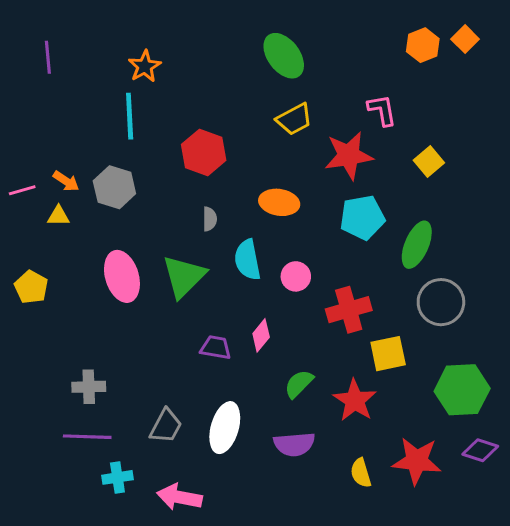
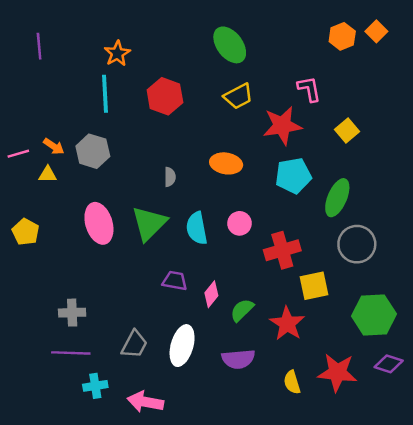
red hexagon: (204, 152) -> (165, 96), moved
cyan semicircle: (247, 260) -> (197, 228), moved
pink diamond: (261, 335) -> (211, 294), moved

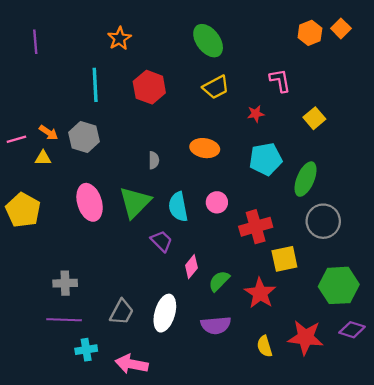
orange star: (117, 53) -> (119, 38), moved
red star: (282, 126) -> (256, 114), size x0.5
yellow pentagon: (26, 232) -> (23, 210), size x1.4
purple trapezoid: (175, 281) -> (162, 241), moved, turned 35

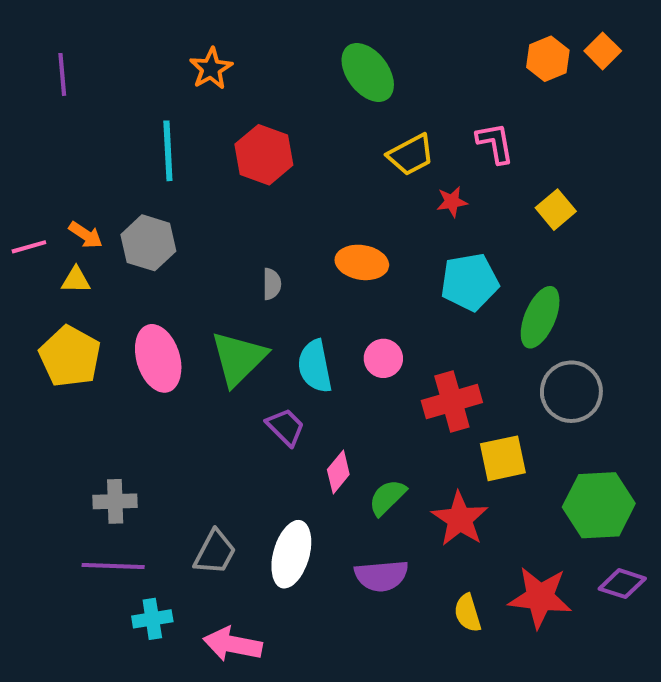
yellow trapezoid: (216, 87) -> (411, 155), moved
yellow pentagon: (23, 210) -> (70, 356), moved

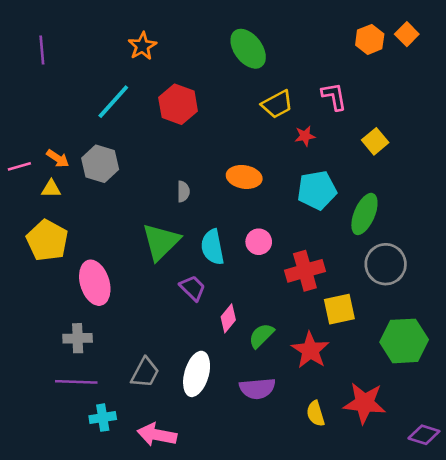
cyan line: (168, 151) -> (113, 102), turned 45
pink ellipse: (158, 358) -> (95, 283), moved
purple diamond: (622, 584) -> (424, 435), moved

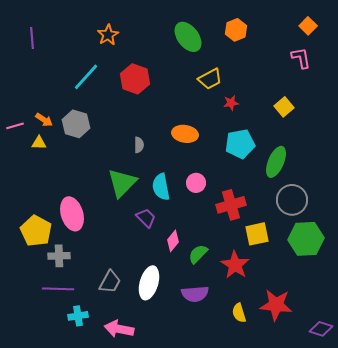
orange hexagon: (370, 39) -> (236, 30), moved
pink L-shape: (334, 96) -> (301, 58), moved
yellow pentagon: (47, 240) -> (36, 231), moved
green hexagon: (404, 341) -> (306, 239), moved

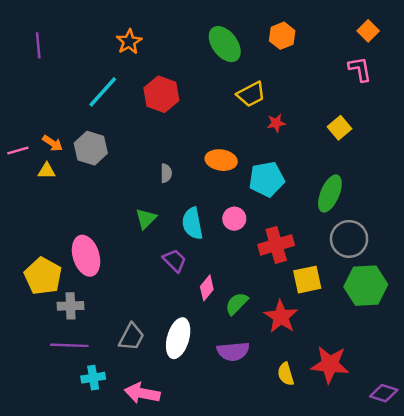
cyan pentagon: (240, 144) -> (267, 179), moved
green triangle: (122, 183) -> (146, 219), size x0.6

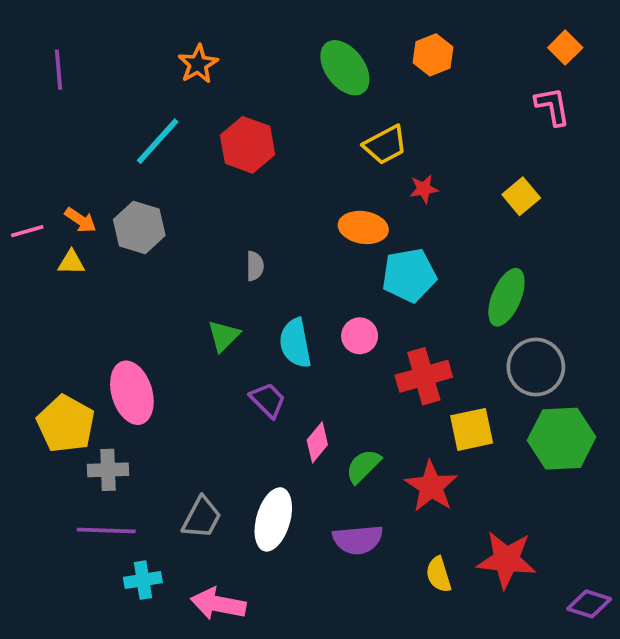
orange ellipse: (221, 160) -> (363, 227), moved

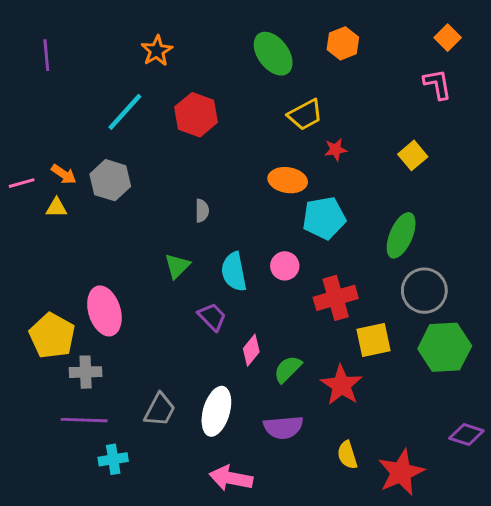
red star: (506, 560) -> (401, 472), moved, turned -30
pink arrow: (218, 604) -> (231, 478), moved
purple diamond: (589, 604) -> (466, 435), moved

